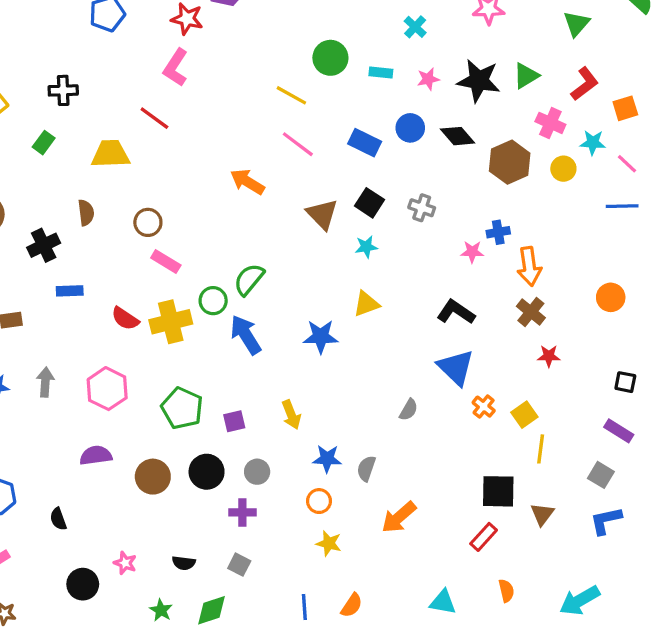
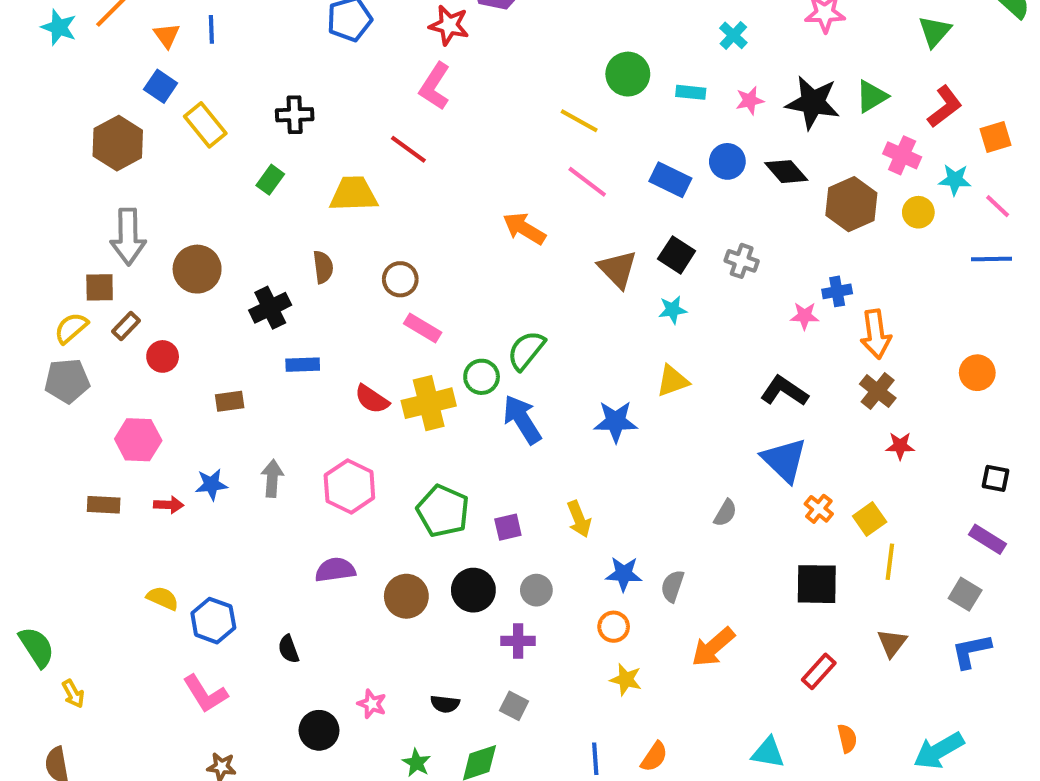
black square: (498, 491) -> (817, 584), moved

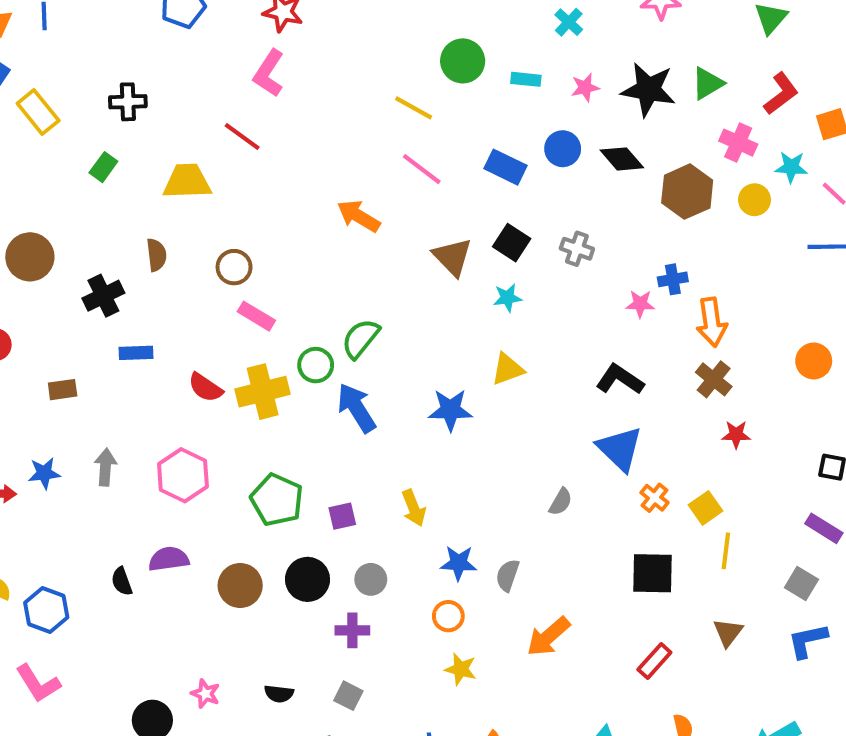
black semicircle: (289, 649) -> (122, 581), moved

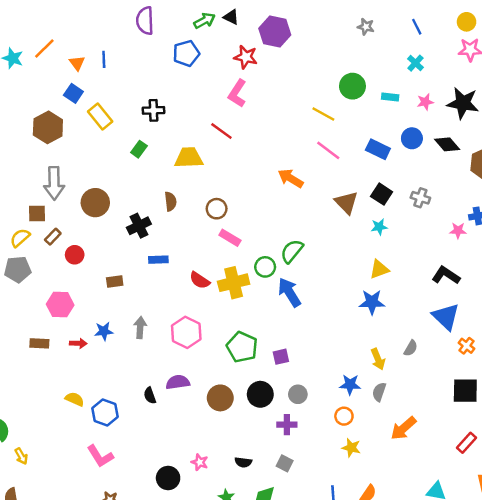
blue star: (450, 410) -> (372, 302), moved
yellow arrow: (414, 508) -> (378, 359), moved

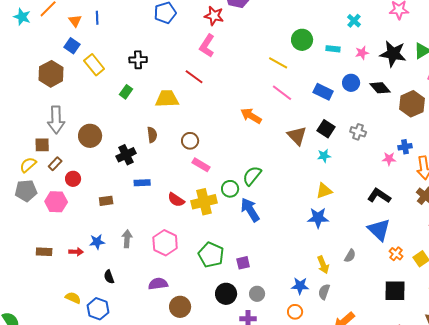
pink hexagon: (60, 305) -> (56, 202), moved
black semicircle: (150, 395) -> (109, 277), moved
brown circle: (220, 398) -> (180, 307), moved

